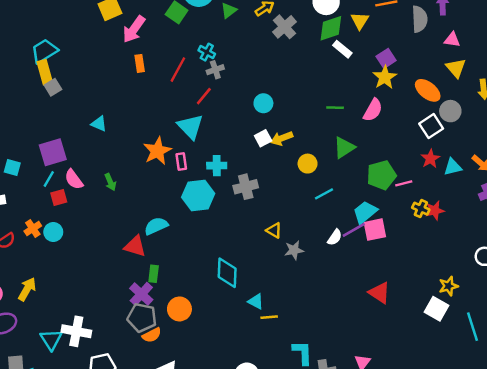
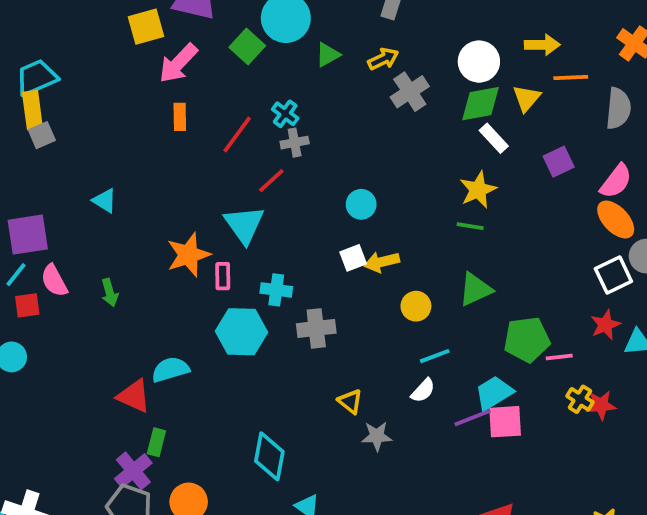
yellow star: (385, 77) -> (478, 190), moved
pink semicircle: (373, 110) -> (616, 181), moved
white semicircle: (335, 237) -> (423, 390), moved

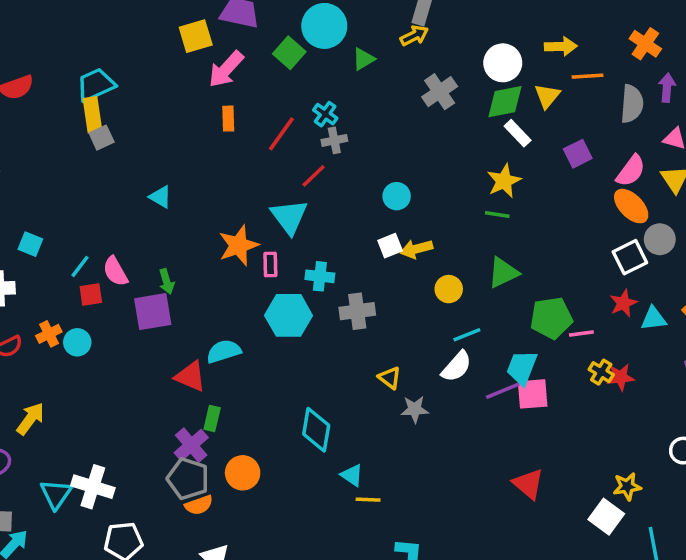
yellow arrow: (383, 59) -> (414, 36), moved
purple square: (28, 235) -> (153, 312), moved
white semicircle: (423, 390) -> (457, 367), size x1.4
cyan trapezoid: (494, 393) -> (522, 368), turned -36

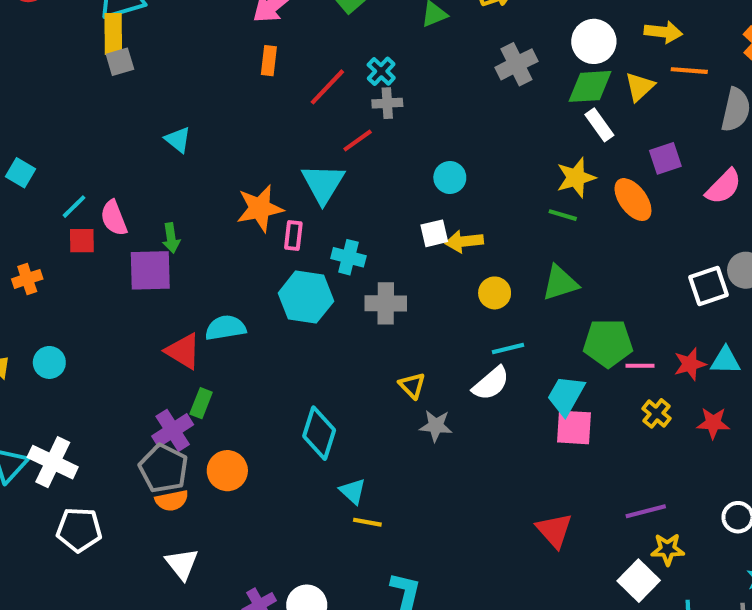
orange ellipse: (631, 206) -> (633, 200), moved
red star: (623, 303) -> (690, 364), moved
cyan circle: (77, 342) -> (49, 362), moved
red star: (621, 377) -> (713, 423), moved
purple line: (503, 391) -> (646, 511), moved

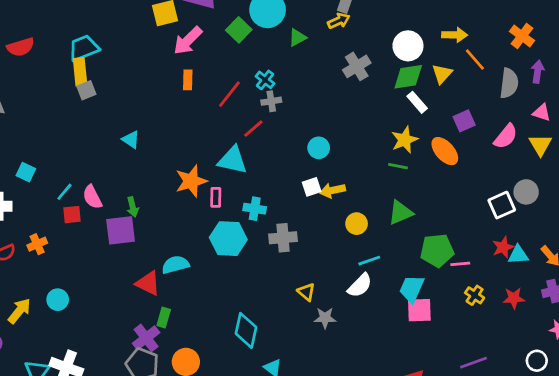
orange line: (689, 71) -> (475, 60), turned 50
cyan triangle: (323, 184) -> (233, 160), turned -44
red star: (690, 364) -> (503, 247), moved

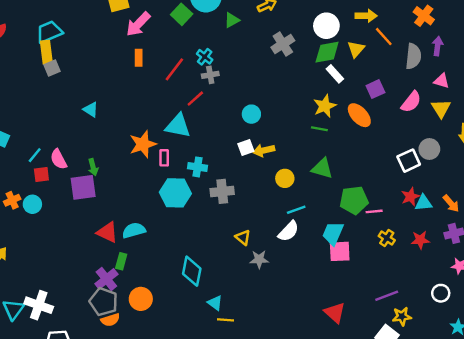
green triangle: (400, 213) -> (322, 168), turned 40
cyan semicircle: (175, 265) -> (134, 230), moved
cyan circle: (58, 300) -> (32, 204), moved

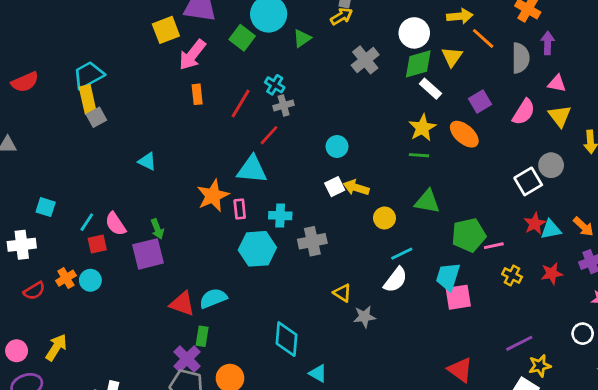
yellow arrow: (264, 150) -> (356, 188), turned 36

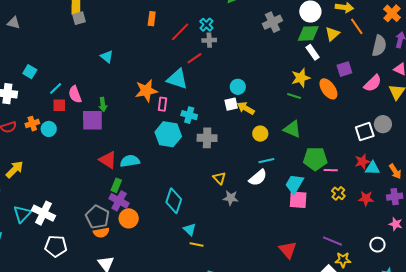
cyan circle: (337, 146) -> (238, 87), moved
purple line: (519, 343) -> (332, 241), turned 36
purple cross: (187, 359) -> (119, 201), moved, turned -30

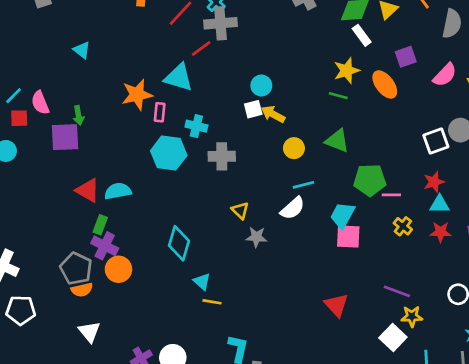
gray cross: (209, 40) -> (220, 23), size x1.6
cyan triangle: (372, 168) -> (440, 204), moved

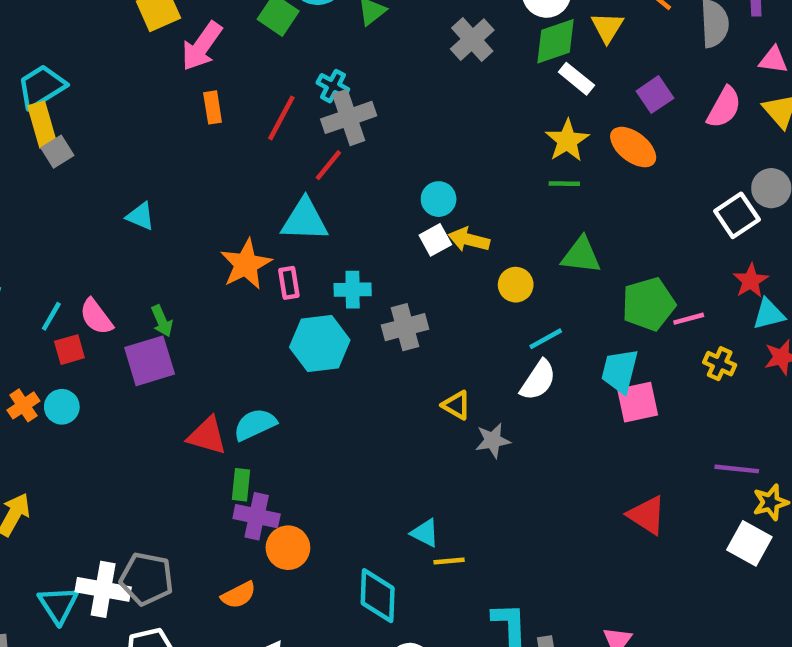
cyan diamond: (179, 243) -> (378, 596), moved
gray pentagon: (76, 269) -> (147, 579), moved

